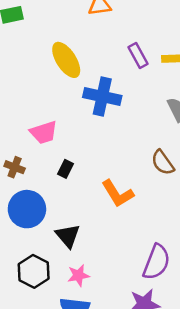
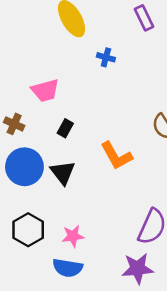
blue cross: (102, 96) -> (106, 57), size x0.5
black triangle: (68, 236) -> (63, 173), moved

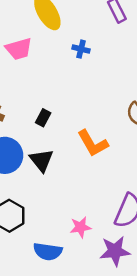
pink trapezoid: (45, 90) -> (19, 49), moved
pink star: (73, 236) -> (81, 227), moved

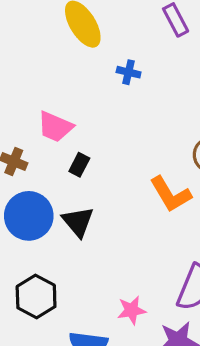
pink trapezoid: (19, 49) -> (55, 127), moved, turned 40
orange L-shape: (93, 143) -> (171, 194), moved

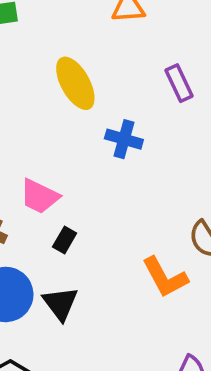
blue cross: (129, 72) -> (124, 139), size x1.4

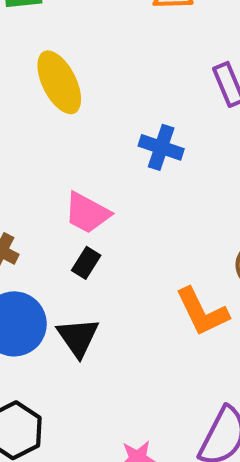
yellow ellipse: (75, 83) -> (59, 82), moved
pink trapezoid: (40, 196) -> (87, 213), moved

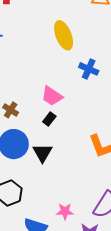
yellow ellipse: (59, 82) -> (64, 35), moved

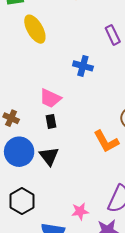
yellow ellipse: (64, 35) -> (35, 29), moved
black rectangle: (49, 119) -> (51, 121), turned -40

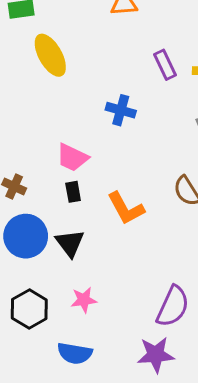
orange L-shape: (106, 141) -> (126, 208), moved
pink star: (80, 211) -> (84, 300), moved

